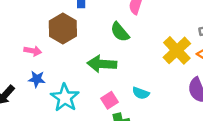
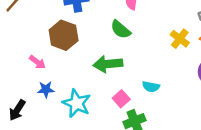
yellow cross: (177, 50) -> (180, 39), size x0.7
pink arrow: (33, 51) -> (37, 62), turned 35

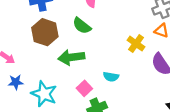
brown hexagon: (64, 35) -> (45, 32), moved
yellow cross: (180, 39) -> (136, 44), moved

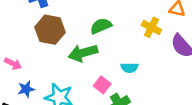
green semicircle: (82, 26) -> (101, 26), moved, turned 126

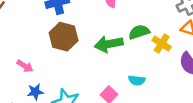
green semicircle: (101, 26) -> (139, 32), moved
green arrow: (83, 53) -> (109, 44), moved

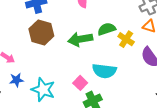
cyan semicircle: (137, 80) -> (104, 71), size x1.6

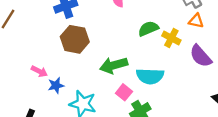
green arrow: (80, 39) -> (114, 65), moved
blue star: (16, 80) -> (56, 85), moved

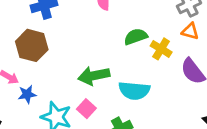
brown hexagon: (75, 39) -> (32, 45), moved
pink square: (124, 92) -> (86, 109), moved

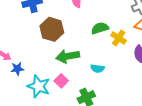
brown hexagon: (32, 45) -> (52, 29), moved
cyan semicircle: (134, 91) -> (97, 68), size x0.6

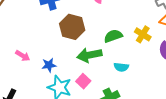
green semicircle: (100, 28) -> (113, 36), moved
blue star: (17, 69) -> (49, 65), moved

